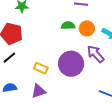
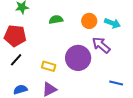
green semicircle: (68, 26) -> (56, 20), moved

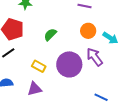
green semicircle: (56, 20) -> (50, 35), moved, turned -48

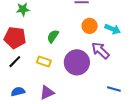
yellow rectangle: (39, 66) -> (44, 62), moved

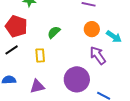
yellow rectangle: (44, 62) -> (40, 55), turned 56
purple circle: (77, 62) -> (77, 79), moved

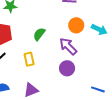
purple arrow: (98, 55) -> (68, 46), moved
purple circle: (77, 79) -> (67, 68), moved, size x0.6

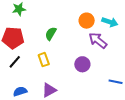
purple arrow: (68, 46) -> (98, 40), moved

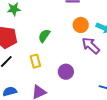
purple circle: (82, 64) -> (66, 72), moved

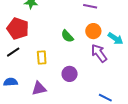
green semicircle: (44, 36) -> (67, 36), moved, turned -88

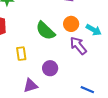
green semicircle: (67, 36) -> (45, 31), size x1.5
purple triangle: (39, 88) -> (30, 86), moved

